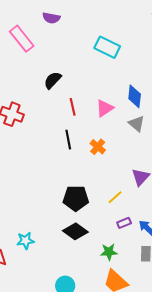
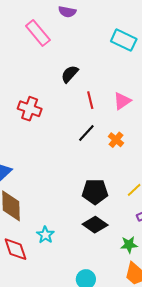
black line: (68, 140) -> (86, 133), turned 54
cyan star: (25, 241) -> (45, 235), turned -30

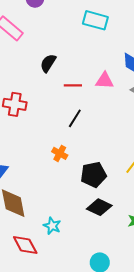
red line: (90, 100) -> (73, 85), turned -66
pink triangle: (122, 101) -> (105, 81), turned 48
orange cross: (116, 140) -> (60, 153), moved

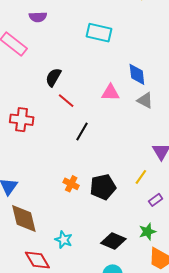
red line: (73, 85) -> (66, 101), moved, turned 42
orange cross: (60, 153) -> (71, 184), moved
black diamond: (99, 207) -> (113, 241), moved

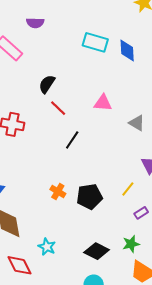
blue diamond: (137, 74) -> (127, 50), moved
gray triangle: (145, 100) -> (137, 123), moved

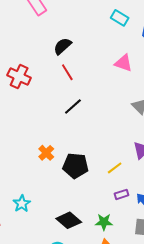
cyan rectangle: (95, 42) -> (120, 18), size x0.7
pink triangle: (103, 103) -> (124, 63), moved

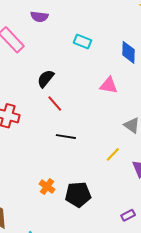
cyan rectangle: (120, 18) -> (82, 41), moved
black line: (73, 107) -> (66, 137), turned 60
yellow line: (115, 168) -> (113, 154), moved

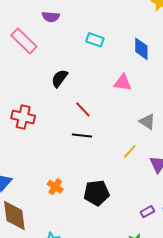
red line: (55, 104) -> (83, 109), moved
orange cross: (47, 187) -> (55, 187), moved

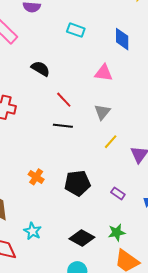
black semicircle: (59, 78) -> (40, 69), turned 84
gray triangle: (147, 122) -> (102, 112), moved, turned 36
purple rectangle: (147, 212) -> (118, 193), moved, turned 64

